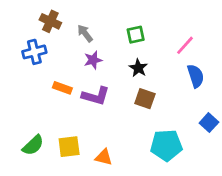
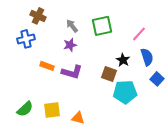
gray arrow: (85, 33) -> (72, 26), moved
green square: (136, 35) -> (102, 26), size x1.5
black star: (138, 68) -> (123, 60), moved
blue square: (209, 123) -> (157, 79), moved
cyan pentagon: (166, 145) -> (125, 92), moved

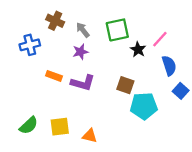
brown cross: (38, 16) -> (55, 21), moved
black star: (123, 60) -> (138, 49), moved

